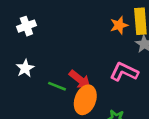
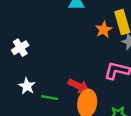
green line: (57, 86) -> (50, 98), moved

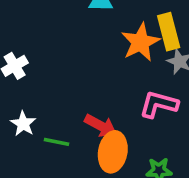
orange star: (104, 30) -> (140, 42), size x1.5

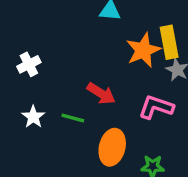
red arrow: (101, 126) -> (101, 94), moved
green line: (57, 142) -> (73, 118), moved

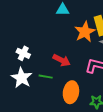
white cross: (29, 64) -> (23, 53), moved, turned -32
white star: (33, 117) -> (22, 78), size x1.5

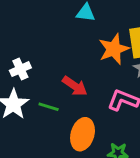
white cross: (23, 53) -> (20, 69), turned 32

